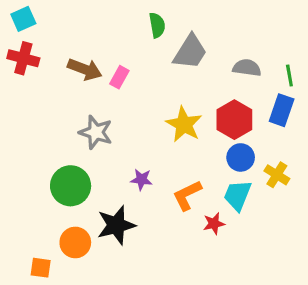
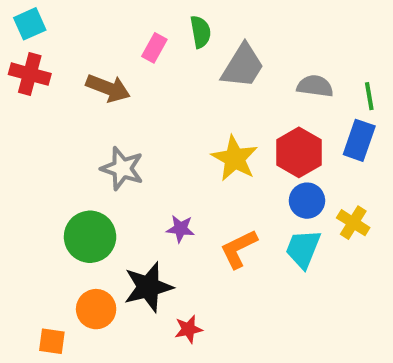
pink rectangle: (119, 77) -> (154, 48), moved
red star: (214, 224) -> (188, 329), moved

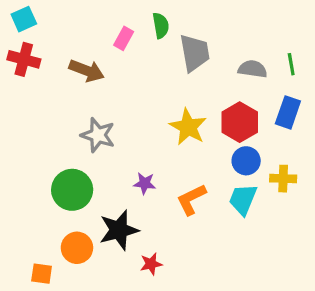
gray trapezoid: (243, 66) -> (195, 53), turned -42
green line: (369, 96) -> (291, 64), moved
yellow cross: (353, 223) -> (283, 179), turned -30

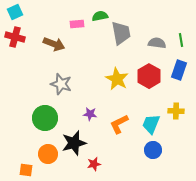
green semicircle: (161, 25) -> (100, 16), turned -91
pink rectangle: (124, 38) -> (77, 24), turned 56
blue circle: (246, 161) -> (153, 150), moved

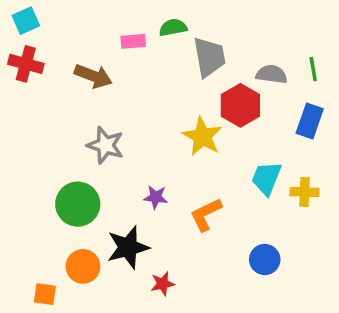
red hexagon: (149, 76) -> (240, 105), moved
cyan trapezoid: (151, 124) -> (266, 178), moved

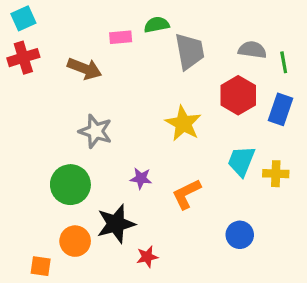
red cross: (26, 64) -> (23, 58), turned -32
gray semicircle: (272, 74) -> (252, 50), moved
red hexagon: (240, 105) -> (238, 95), moved

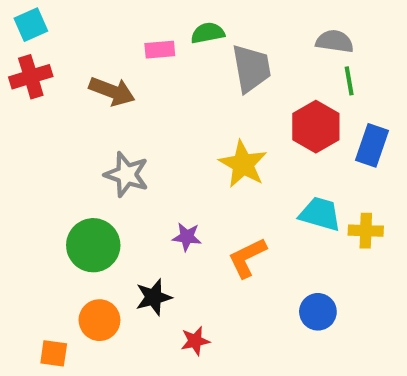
gray semicircle: (252, 50) -> (335, 41), moved
green line: (284, 62) -> (349, 81), moved
cyan trapezoid: (241, 161) -> (320, 214), turned 84
black star: (116, 224) -> (154, 297), size x0.7

